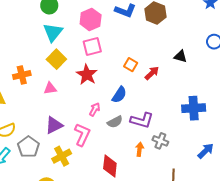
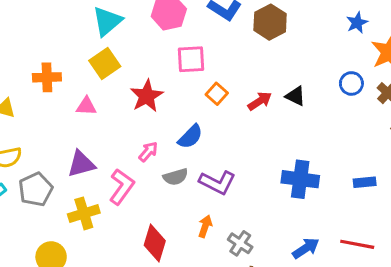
pink square: (92, 46) -> (191, 59), moved
red arrow: (152, 73) -> (260, 101), moved
gray cross: (160, 141) -> (240, 243), moved

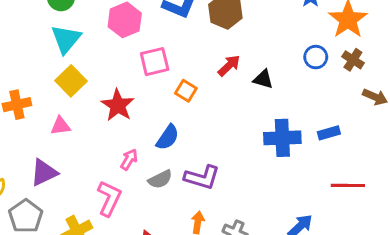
red arrow: (260, 101) -> (229, 66), moved
purple triangle: (81, 164) -> (44, 173), moved
blue cross: (300, 179) -> (282, 138), moved
blue rectangle: (365, 182) -> (329, 133), moved
red line: (357, 244) -> (348, 185), moved

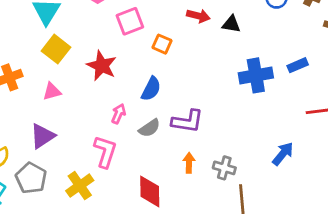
red arrow: (229, 66) -> (198, 16), turned 65

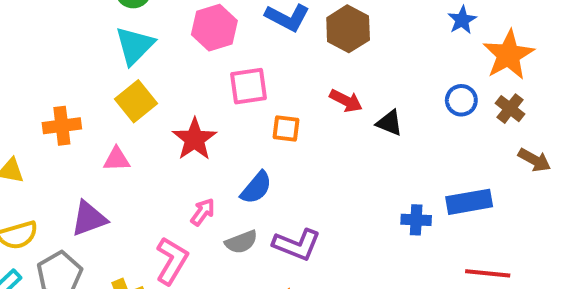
orange square: (162, 44) -> (286, 128), turned -30
blue rectangle: (298, 65) -> (469, 202), size x1.5
blue cross: (256, 75) -> (416, 220), moved, size x0.6

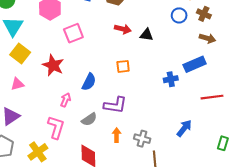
orange square: (286, 128) -> (123, 66), moved
brown arrow: (534, 160) -> (207, 38), moved
gray semicircle: (241, 242) -> (89, 119), moved

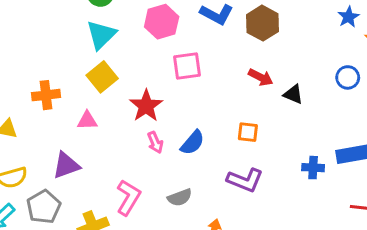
pink arrow: (66, 100) -> (155, 142), moved, turned 120
purple L-shape: (115, 105) -> (245, 180), moved

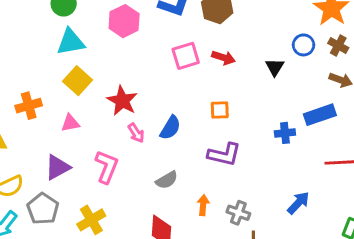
cyan triangle: (101, 35) -> (71, 42), turned 44
pink square: (187, 66) -> (186, 56), moved
black triangle: (293, 94) -> (275, 67), moved, turned 48
pink L-shape: (128, 197) -> (107, 167), moved

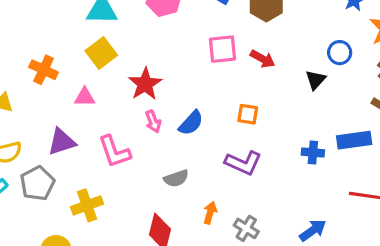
blue circle: (304, 45) -> (340, 53), moved
orange cross: (29, 106) -> (44, 70), turned 30
pink L-shape: (107, 167) -> (114, 152), turned 128

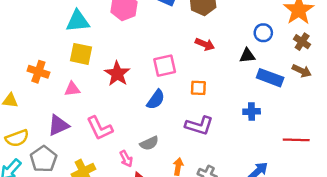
pink square: (223, 49) -> (165, 66), moved
yellow square: (101, 53) -> (81, 54), turned -35
black triangle: (316, 80) -> (247, 56), turned 49
pink arrow: (153, 121) -> (126, 159), moved
blue rectangle: (354, 140) -> (270, 78), moved, turned 35

